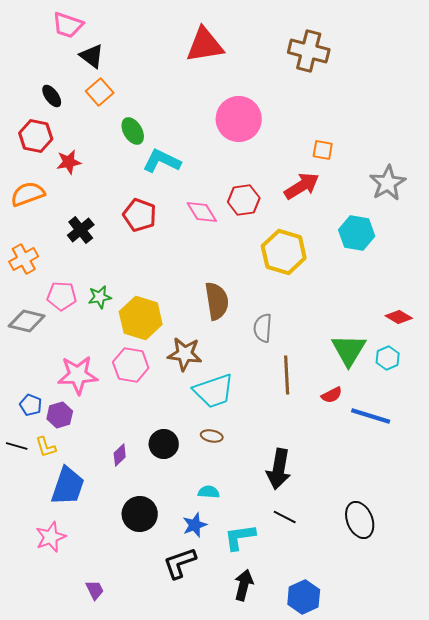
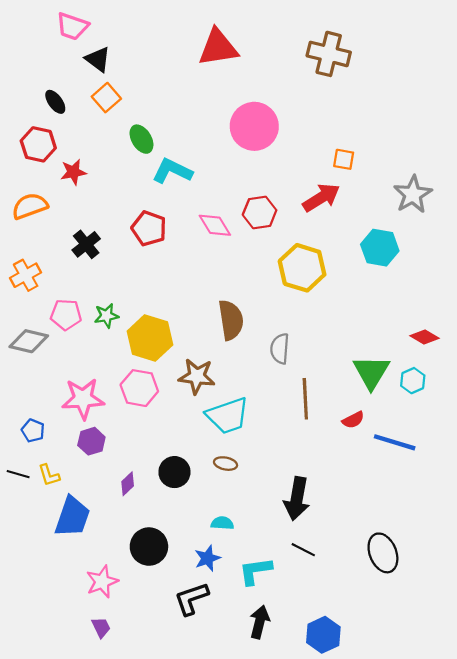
purple hexagon: (60, 415) -> (91, 441), moved
pink star: (51, 537) -> (102, 582), moved

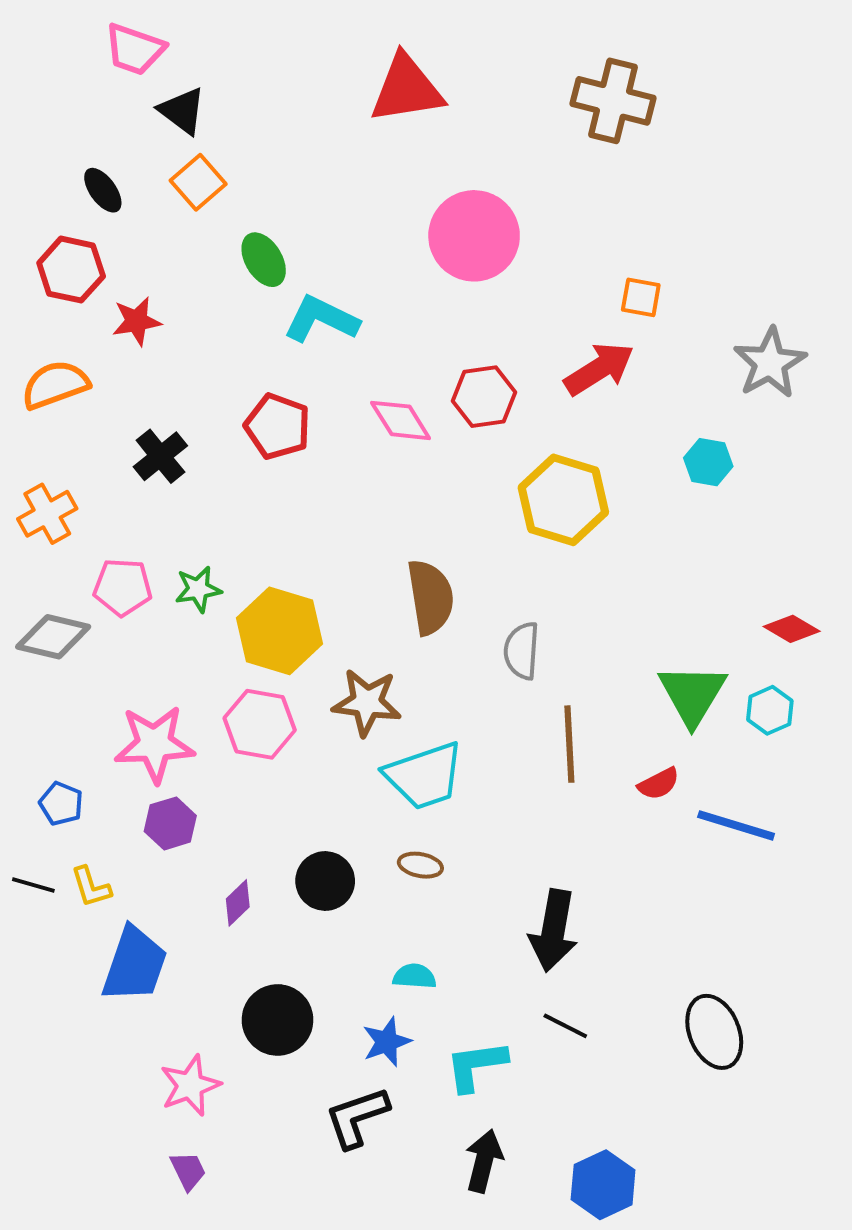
cyan hexagon: (380, 248) -> (708, 462), size x0.7

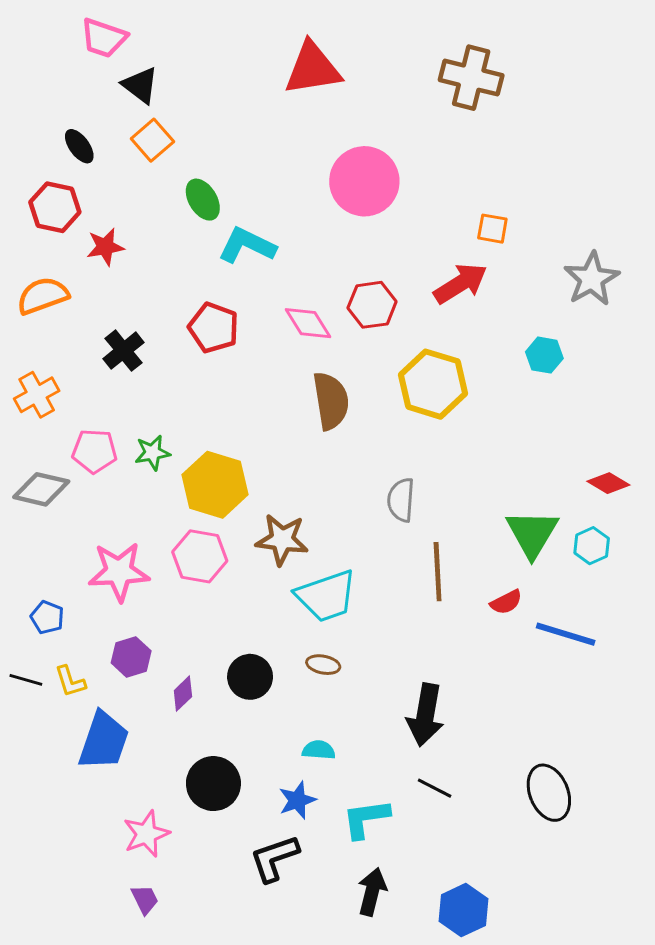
brown semicircle: (430, 597) -> (331, 401), moved
purple hexagon: (170, 823) -> (131, 657), moved

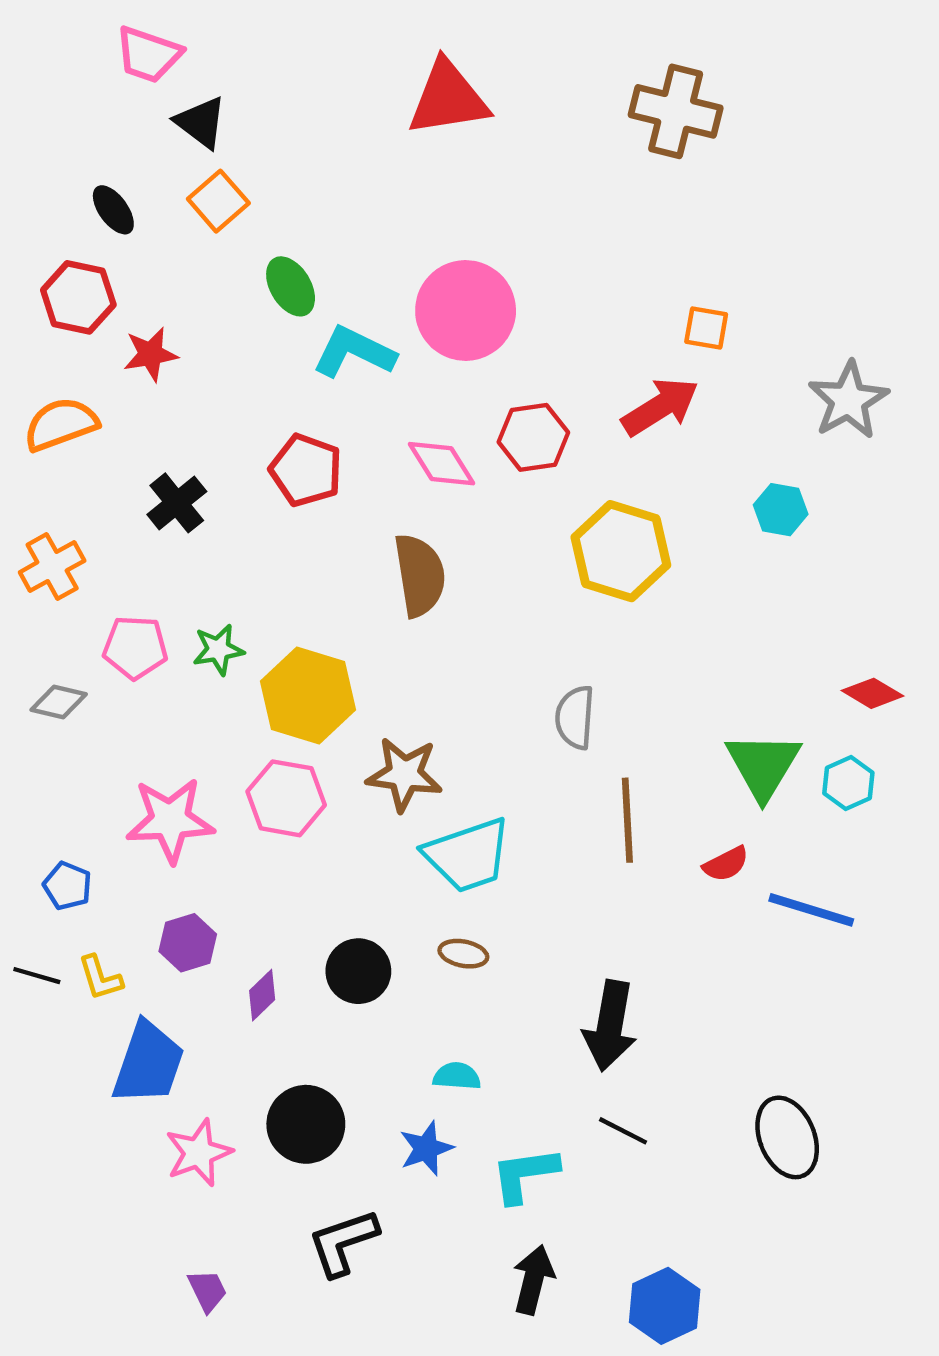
pink circle: (364, 181) -> (466, 310), moved
brown semicircle: (331, 401) -> (420, 575), moved
gray diamond: (41, 489) -> (59, 702), size x0.7
pink star: (146, 834) -> (199, 1153), moved
black L-shape: (274, 858) -> (343, 1242), moved

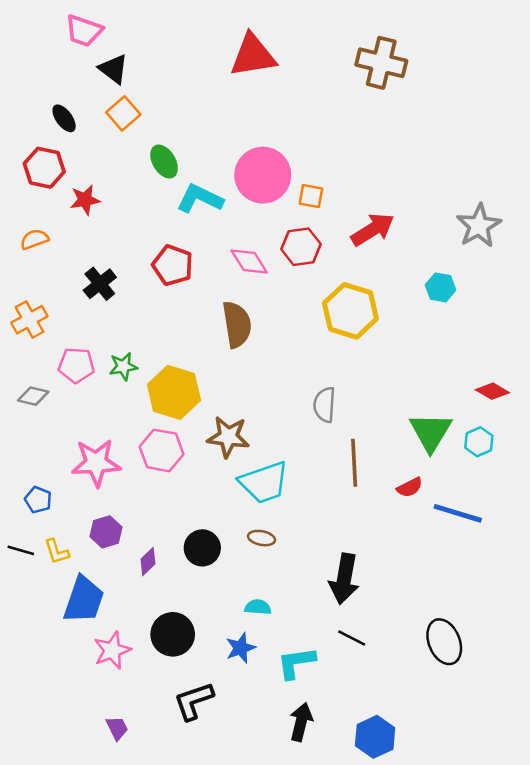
orange square: (706, 328) -> (311, 196), moved
orange semicircle: (61, 424) -> (34, 239), size x0.7

